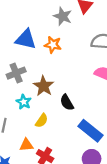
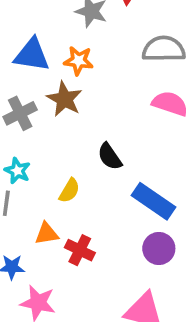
brown star: (44, 86) -> (64, 99), moved
cyan star: (24, 102) -> (17, 171), moved

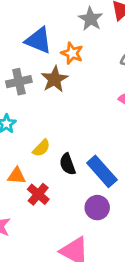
black semicircle: (110, 156) -> (68, 164), moved

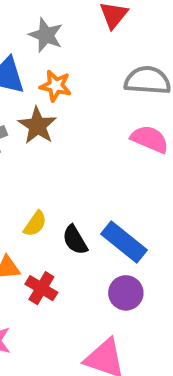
gray star: (91, 19) -> (46, 35), moved

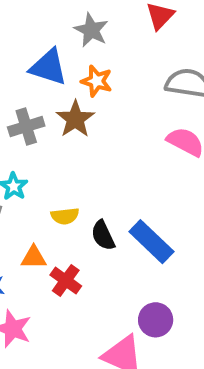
yellow semicircle: (35, 224) -> (65, 216), turned 44
purple circle: (126, 293) -> (156, 320), moved

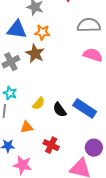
yellow semicircle: (65, 216) -> (39, 103), turned -32
red cross: (66, 280) -> (51, 145), moved

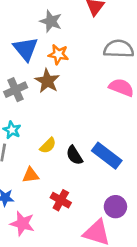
blue triangle: (17, 30) -> (26, 49), turned 40

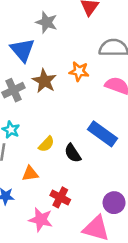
orange star: (58, 54) -> (79, 71), moved
blue rectangle: (107, 156) -> (103, 134), moved
pink star: (22, 224) -> (41, 220), moved

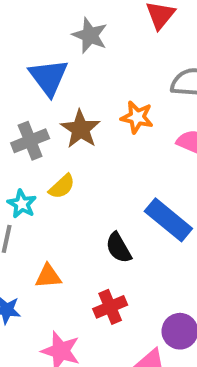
yellow semicircle: (46, 144) -> (62, 186), moved
red cross: (60, 197) -> (110, 307), moved, turned 36

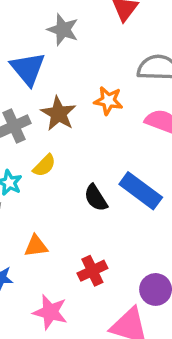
black semicircle: (119, 248) -> (96, 198), moved

